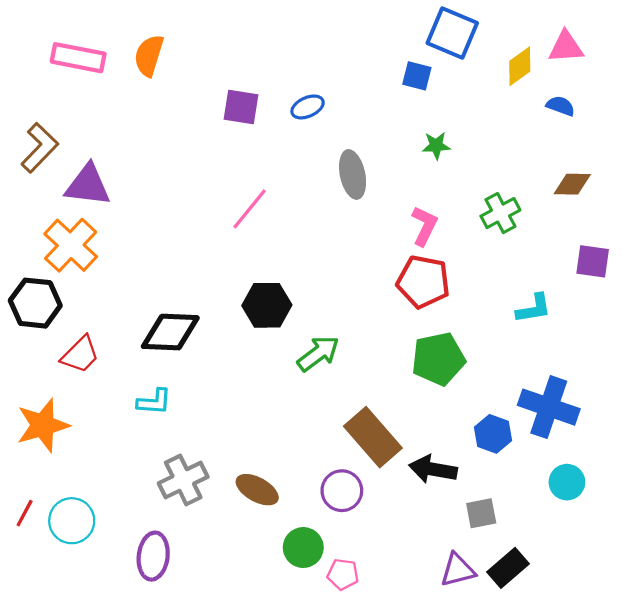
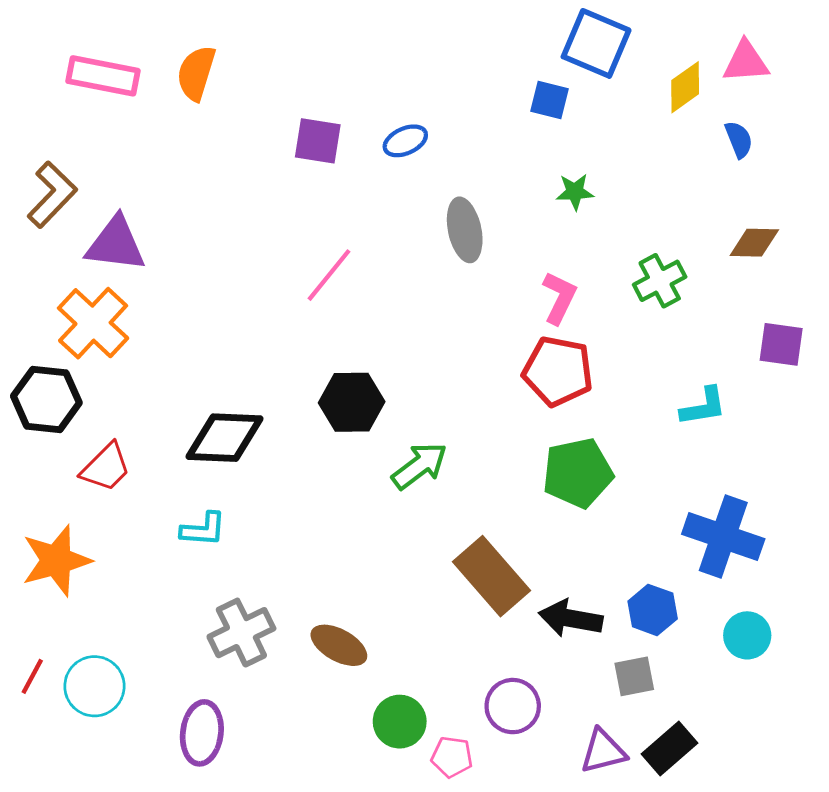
blue semicircle: (561, 106) -> (739, 139), turned 48
blue hexagon: (493, 434) -> (653, 610), moved
purple circle: (342, 491) -> (513, 706), moved

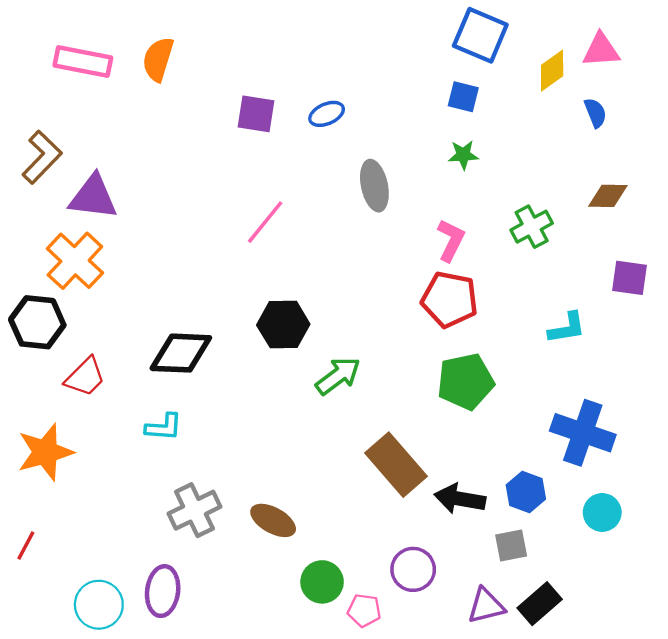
blue square: (549, 100) -> (463, 97), moved
cyan circle: (94, 686) -> (99, 605), moved

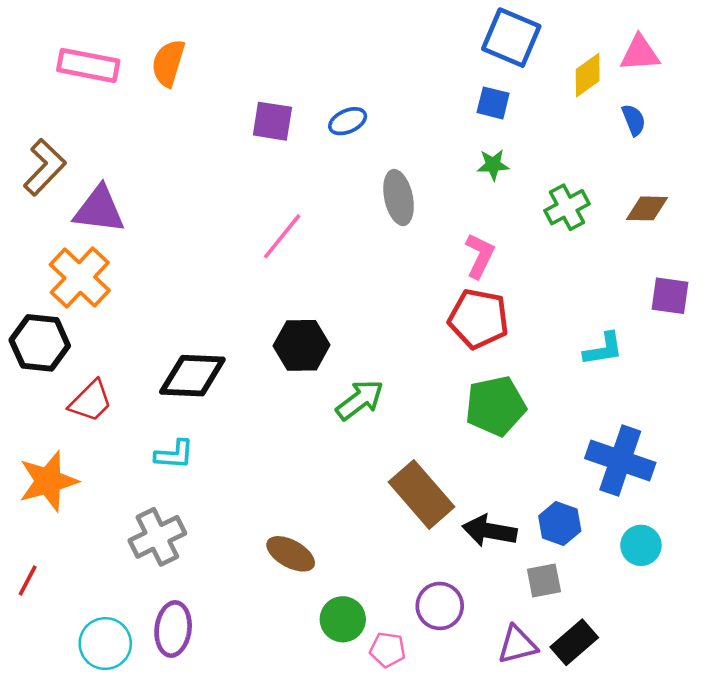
green cross: (532, 227) -> (567, 207), moved
gray cross: (194, 510) -> (157, 537), moved

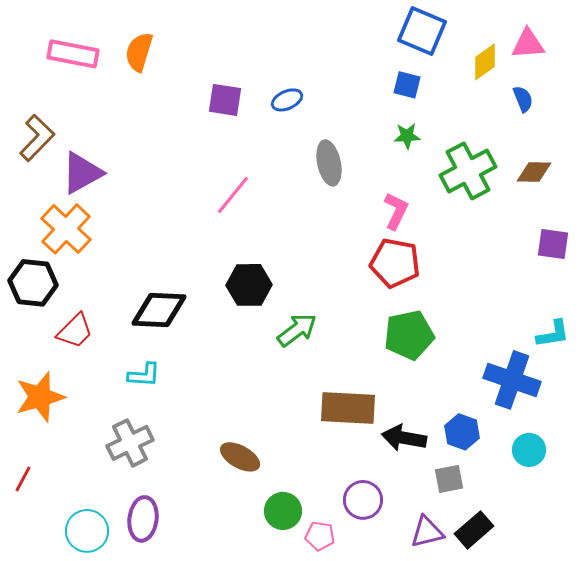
green cross: (567, 207) -> (468, 171), size x1.5
purple triangle: (99, 210) -> (82, 173), turned -36
cyan L-shape: (603, 349) -> (553, 334), moved
brown rectangle: (422, 494) -> (348, 408), turned -46

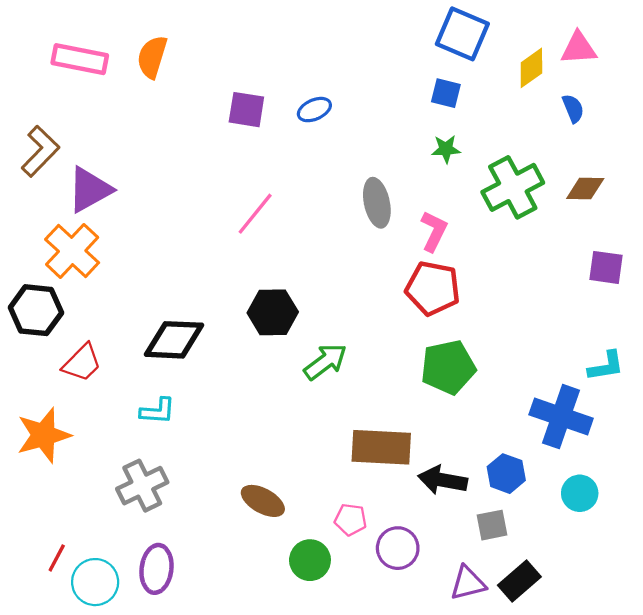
gray ellipse: (329, 163) -> (377, 203), moved
red line: (23, 479) -> (57, 558), moved
pink pentagon: (320, 536) -> (351, 520), moved

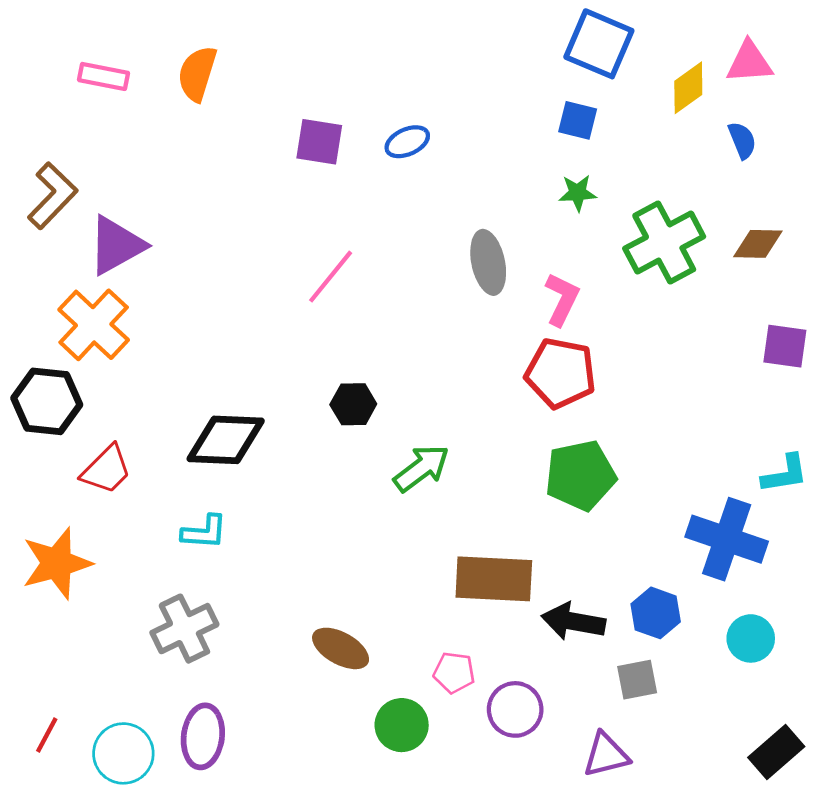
pink rectangle: (80, 59) -> (104, 76), size x0.7
black hexagon: (273, 312) -> (353, 404), size x0.7
red line: (57, 558) -> (47, 735), moved
black rectangle: (519, 581) -> (776, 752), moved

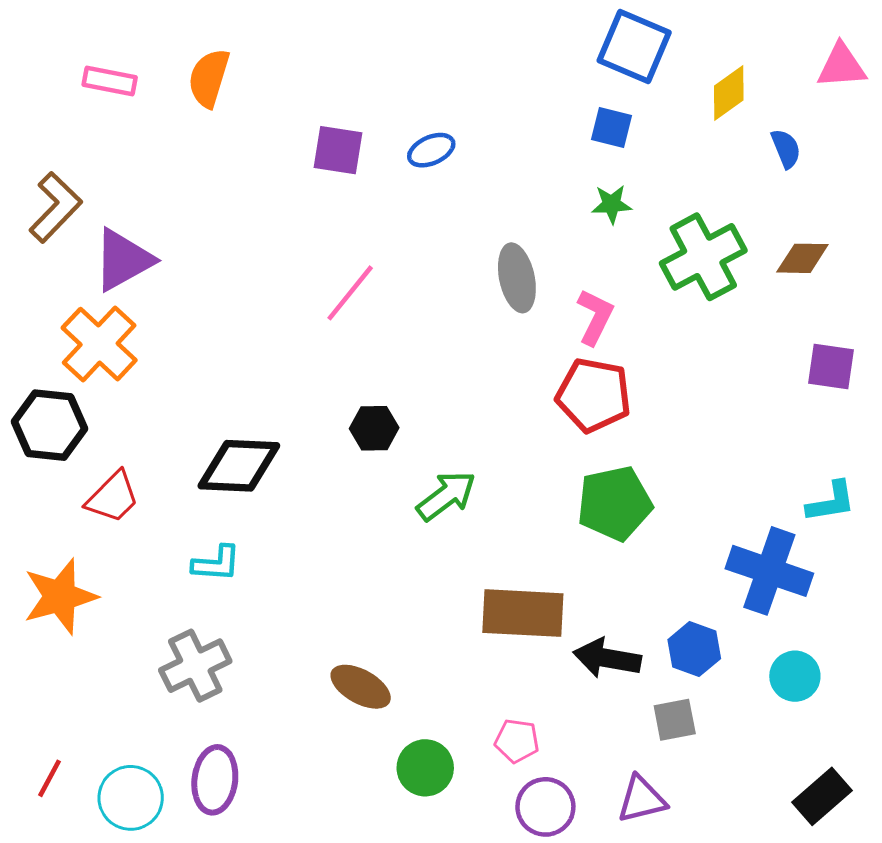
pink triangle: (749, 62) -> (842, 66), moved
pink pentagon: (454, 673) -> (517, 741), moved
purple circle: (515, 709) -> (545, 807), moved

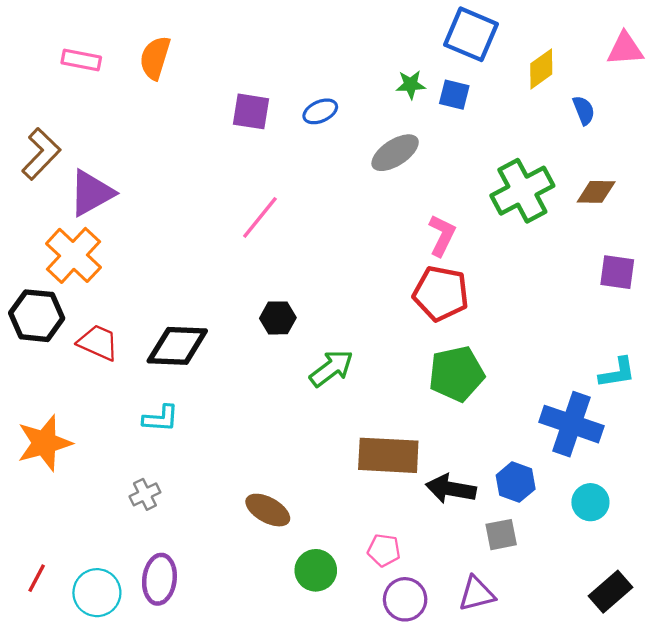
green star: (612, 204) -> (411, 85), moved
gray ellipse: (517, 278) -> (395, 153), moved, turned 69
red trapezoid: (113, 497) -> (98, 343), moved, turned -111
gray cross: (195, 666) -> (145, 494), size x0.6

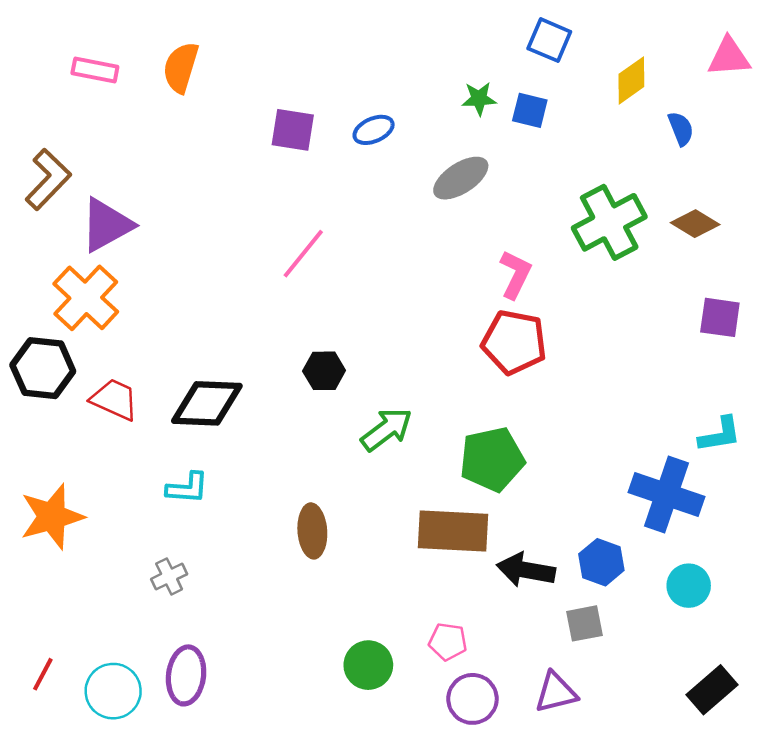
blue square: (471, 34) -> (549, 40), size x0.7
brown diamond: (596, 192) -> (695, 224), turned 30
green pentagon: (456, 374) -> (492, 459), moved
brown ellipse: (268, 510) -> (312, 531), moved, turned 57

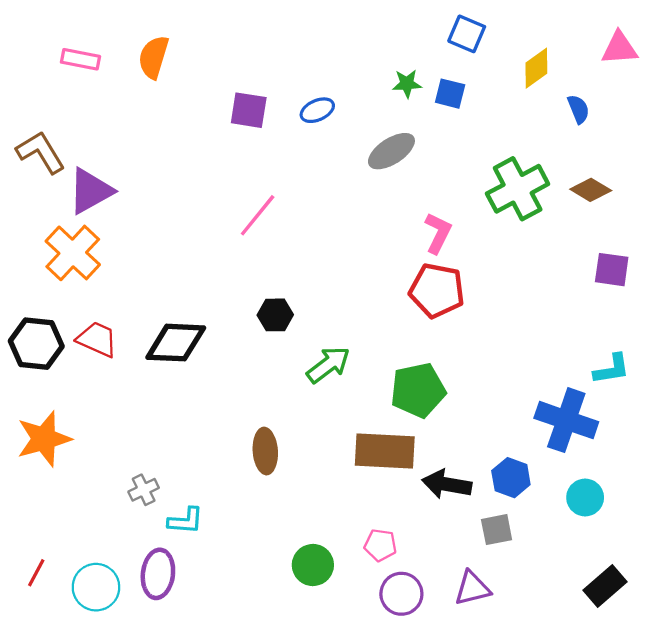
brown L-shape: (48, 179) -> (41, 152), turned -75
black hexagon: (43, 368) -> (36, 344), moved
cyan L-shape: (187, 488) -> (186, 521), moved

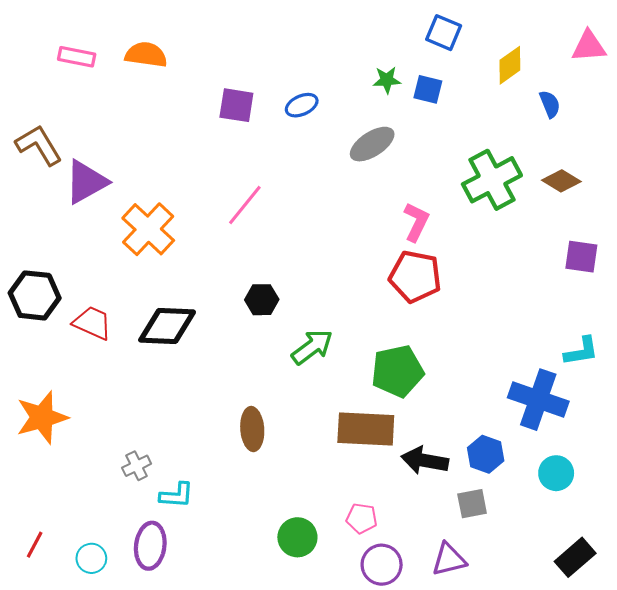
orange semicircle: (154, 57) -> (146, 55), turned 81
orange cross: (73, 253) -> (148, 229), moved
black hexagon: (36, 344) -> (35, 295), moved
cyan circle: (96, 587) -> (91, 558), size x0.7

